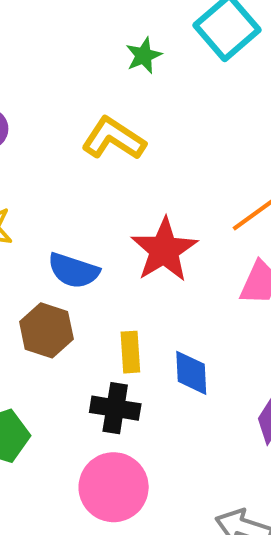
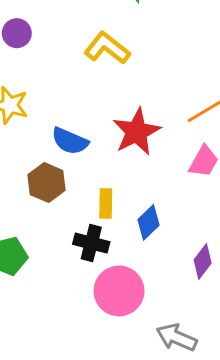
blue diamond: (191, 373) -> (148, 222), turned 44
pink circle: (114, 487) -> (119, 291), moved

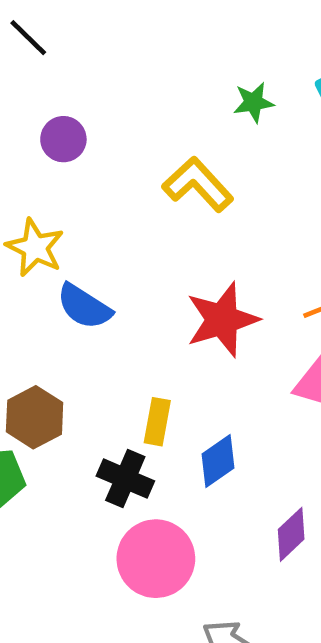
blue semicircle: (70, 141) -> (84, 307), moved
brown hexagon: (46, 183) -> (35, 417), moved

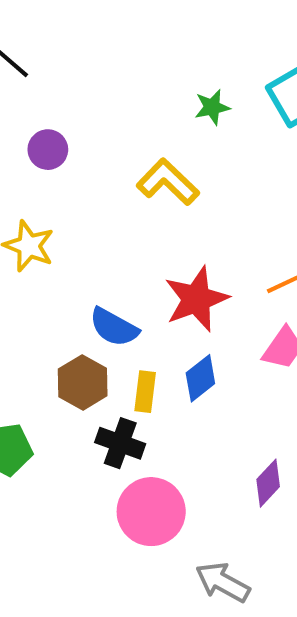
blue semicircle: (84, 307) -> (114, 327), moved
brown hexagon: (35, 417) -> (83, 382), moved
blue diamond: (218, 461) -> (200, 378), moved

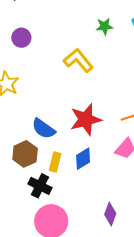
purple diamond: (268, 483) -> (110, 214), turned -30

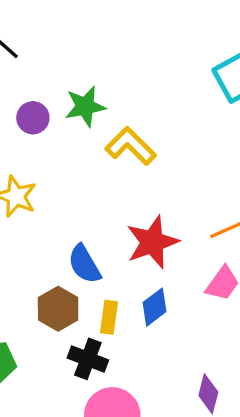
green star: (104, 26) -> (85, 106), moved, size x1.4
blue semicircle: (44, 129) -> (84, 264), turned 30

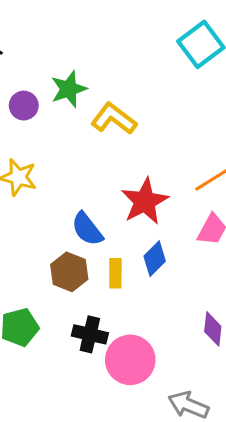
black cross: (88, 359) -> (90, 334), moved

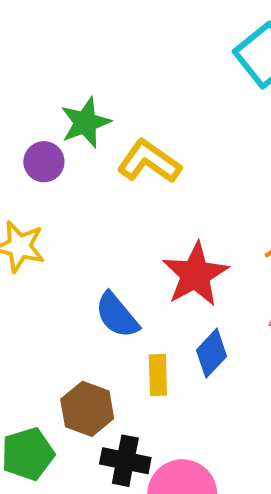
purple circle: (24, 106) -> (44, 162), moved
brown hexagon: (69, 272) -> (87, 409), moved

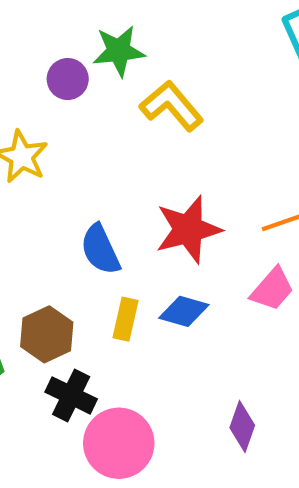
blue diamond: (211, 353) -> (184, 311), turned 48

